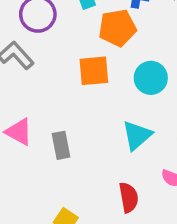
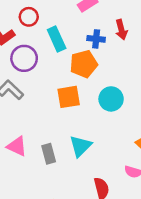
cyan triangle: (137, 135) -> (80, 146), moved

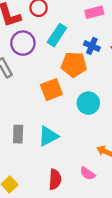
cyan rectangle: (57, 39) -> (57, 35), turned 40
orange square: (69, 97) -> (51, 90), turned -30

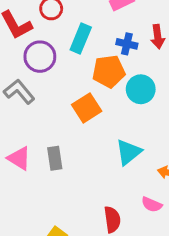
cyan circle: (88, 103) -> (141, 89), moved
gray rectangle: (18, 134) -> (55, 158), moved
cyan triangle: (48, 136) -> (129, 152), moved

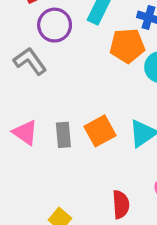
orange square: (87, 108) -> (100, 131), moved

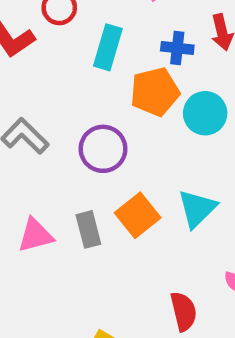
purple circle: (55, 25) -> (103, 149), moved
pink triangle: (25, 133) -> (35, 235), turned -40

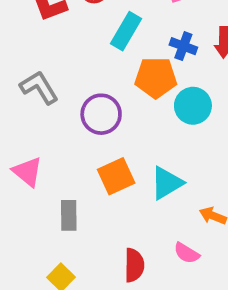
gray rectangle: (88, 229) -> (69, 215), moved
pink triangle: (35, 235) -> (27, 172), turned 40

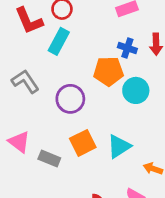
cyan rectangle: (126, 31) -> (59, 41), moved
gray rectangle: (69, 215) -> (49, 159), moved, turned -65

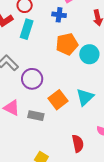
blue cross: (127, 48) -> (59, 15), moved
purple circle: (70, 99) -> (32, 79), moved

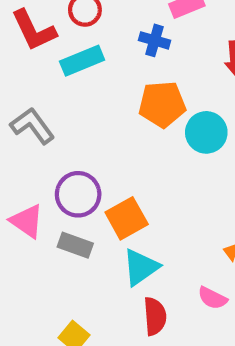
cyan rectangle: (27, 29) -> (82, 61), turned 42
purple circle: (32, 79) -> (78, 194), moved
cyan triangle: (85, 97) -> (141, 267), moved

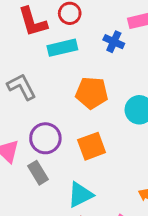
orange pentagon: (162, 104) -> (92, 93), moved
orange square: (127, 218) -> (92, 146), moved
gray rectangle: (75, 245) -> (38, 173), turned 30

